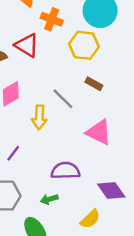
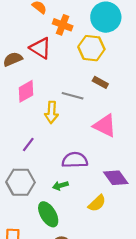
gray line: (63, 99) -> (73, 96), turned -30

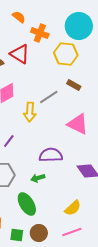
gray line: (73, 96) -> (49, 97), turned -48
yellow semicircle: (97, 203) -> (73, 208), moved

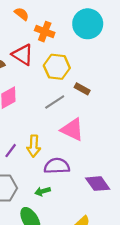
yellow hexagon: (66, 54) -> (57, 67), moved
yellow arrow: (30, 112) -> (34, 146), moved
pink triangle: (78, 124) -> (72, 130), moved

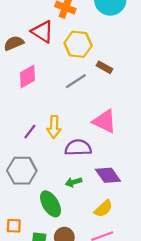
pink triangle: (72, 130) -> (104, 121), moved
purple diamond: (98, 184) -> (108, 175), moved
green arrow: (43, 191) -> (73, 182), moved

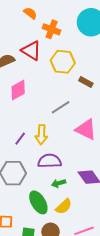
gray line: (76, 81) -> (61, 107), moved
purple semicircle: (78, 148) -> (50, 161), moved
yellow semicircle: (103, 209) -> (64, 206), moved

